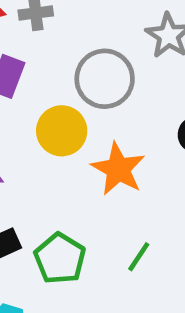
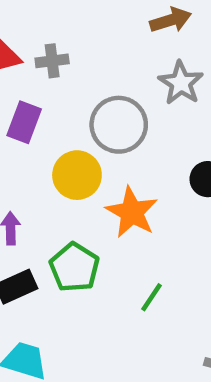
green pentagon: (60, 259) -> (74, 267), moved

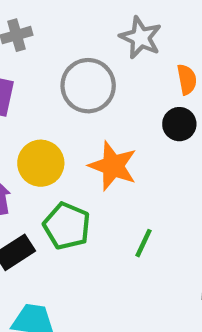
yellow circle: (77, 175) -> (41, 163), moved

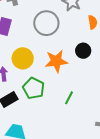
black circle: (179, 124) -> (83, 51), moved
orange star: (113, 166) -> (56, 61), turned -30

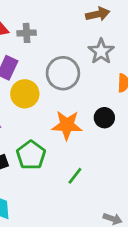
yellow circle: (23, 58) -> (25, 94), moved

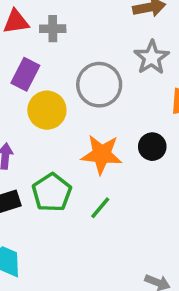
green line: (75, 176) -> (100, 208), moved

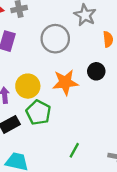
yellow circle: (47, 110) -> (28, 86), moved
green line: (100, 208) -> (74, 150), moved

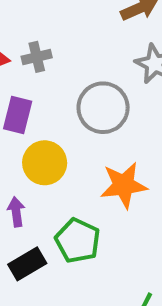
yellow circle: (28, 86) -> (45, 163), moved

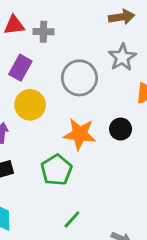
green pentagon: (78, 241) -> (56, 170), moved

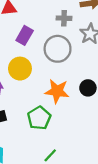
gray cross: (43, 32) -> (64, 18), moved
purple rectangle: (20, 68) -> (25, 35), moved

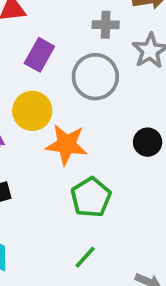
orange star: (57, 91) -> (66, 145), moved
green pentagon: (39, 118) -> (91, 197), moved

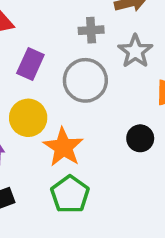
orange star: (66, 145) -> (63, 147), turned 30
green pentagon: (91, 197) -> (70, 194), moved

